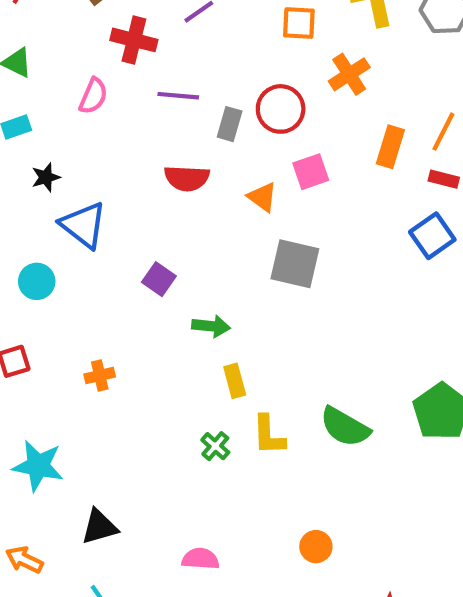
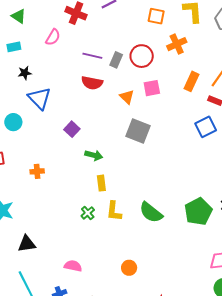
purple line: (178, 96) -> (92, 56), moved

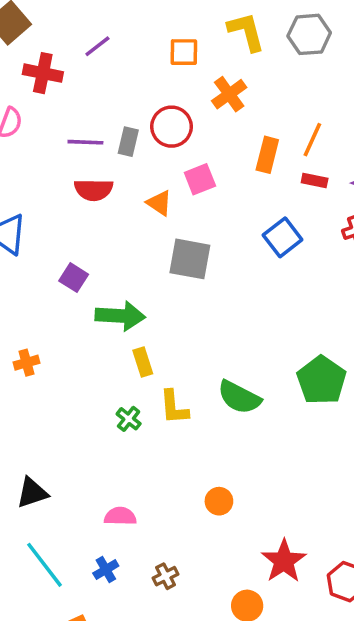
blue square: (206, 127) -> (283, 237), moved
green arrow: (94, 155) -> (120, 316), size x1.5

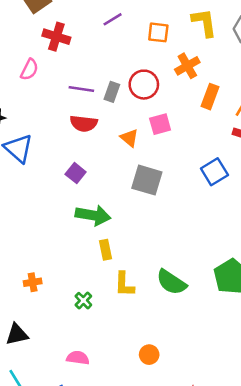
purple line: (97, 46) -> (113, 19), moved
orange rectangle: (267, 155) -> (210, 97), moved
purple square: (74, 278) -> (76, 173), moved
orange cross: (27, 363) -> (33, 282), moved
green cross: (129, 419) -> (83, 301), moved

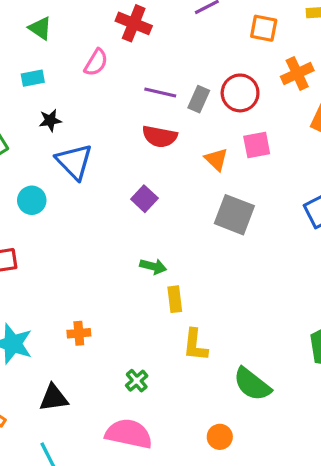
green arrow: (93, 215) -> (153, 266), moved, size x0.6
green semicircle: (171, 282) -> (252, 384), moved
green cross: (83, 301) -> (137, 381), moved
pink semicircle: (78, 358) -> (129, 434), size x1.6

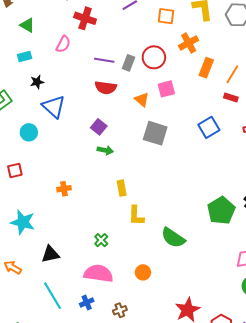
green arrow: (153, 266) -> (105, 150), moved
orange cross: (79, 333) -> (64, 189), moved
orange circle: (220, 437) -> (143, 272), moved

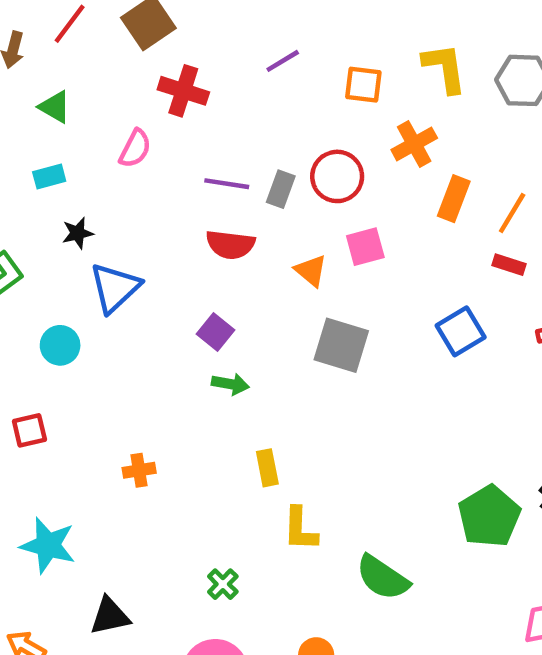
blue triangle: (54, 107) -> (115, 288), turned 35

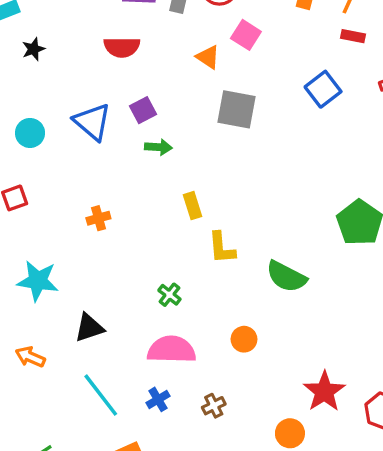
red semicircle: (230, 245) -> (122, 47), moved
pink square: (365, 247) -> (246, 35), turned -36
blue triangle: (115, 288) -> (92, 122), moved, turned -30
purple square: (215, 332) -> (143, 110), turned 30

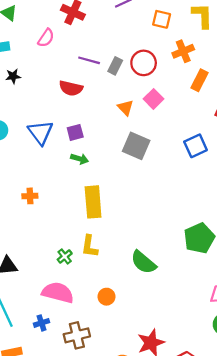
yellow rectangle: (192, 206) -> (93, 202), size x1.8
yellow L-shape: (222, 248) -> (90, 246), moved
brown cross: (214, 406) -> (77, 335), size x1.6

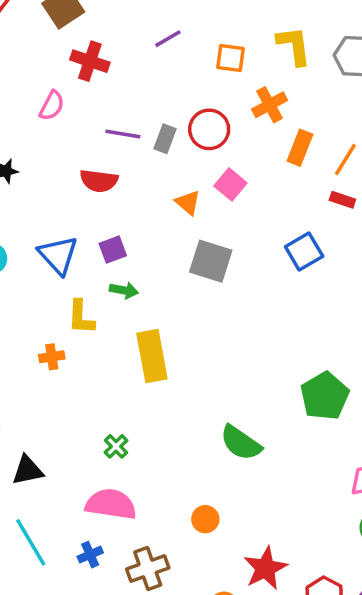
yellow L-shape: (90, 246) -> (81, 317), moved
orange circle: (106, 297) -> (205, 519), moved

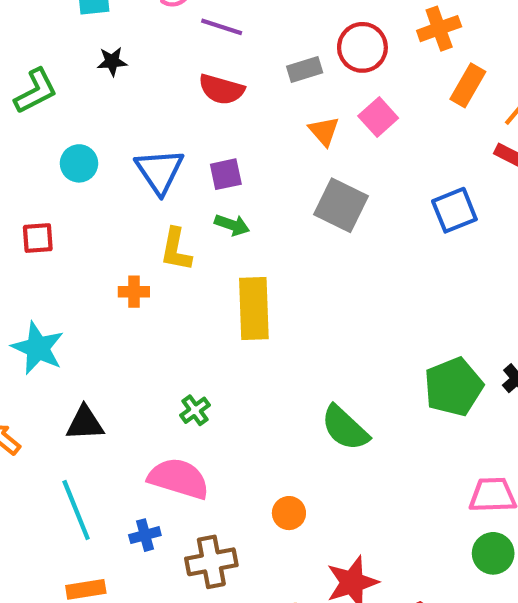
purple line: (123, 134) -> (222, 27), moved
gray rectangle: (165, 139) -> (305, 70), moved, turned 44

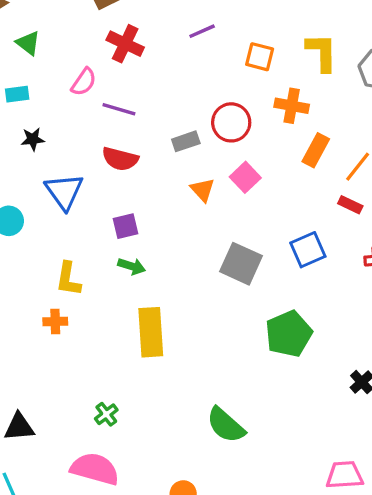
orange cross: (439, 29) -> (292, 106), turned 32
blue triangle: (160, 171) -> (64, 192), moved
gray square: (341, 205) -> (241, 264), moved
yellow L-shape: (176, 249) -> (68, 279), moved
green pentagon: (454, 387) -> (289, 334), moved

